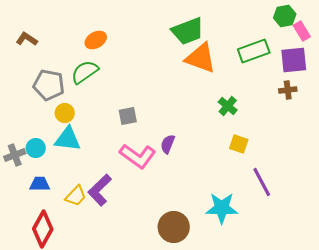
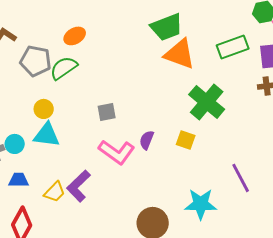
gray pentagon: (49, 85) -> (36, 61), moved
green cross: (228, 106) -> (207, 102), size x1.8
yellow square: (239, 144) -> (186, 140), moved

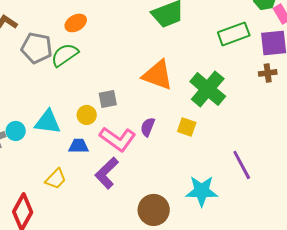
orange triangle: (180, 54) -> (158, 75), moved
yellow circle: (44, 109) -> (87, 115), moved
blue trapezoid: (19, 180) -> (79, 146), moved
purple L-shape: (79, 186) -> (107, 173), moved

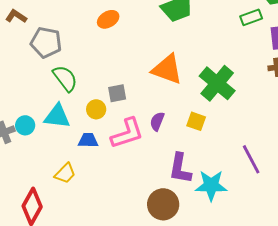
orange ellipse: (76, 23) -> (108, 19), moved
green rectangle: (234, 34) -> (251, 17), moved, size x0.7
green semicircle: (65, 55) -> (65, 78), moved, turned 88
pink L-shape: (118, 139) -> (127, 133), turned -54
purple L-shape: (107, 173) -> (180, 168), moved, turned -36

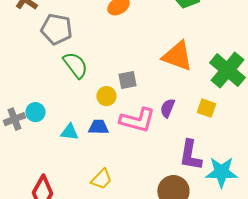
cyan triangle: (57, 116) -> (69, 132), moved, size x0.7
pink L-shape: (127, 133) -> (137, 120), turned 33
yellow trapezoid: (65, 173) -> (101, 179), moved

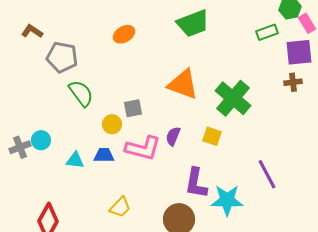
yellow trapezoid: (101, 179) -> (120, 207), moved

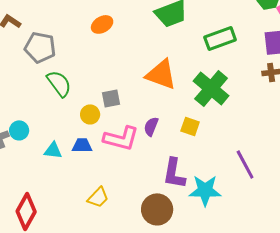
green rectangle: (267, 32) -> (220, 38), moved, size x1.4

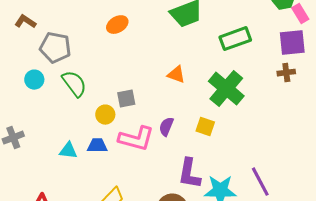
orange triangle: (161, 74) -> (176, 75), size x0.6
cyan circle: (19, 130) -> (34, 80), moved
purple line: (245, 164) -> (260, 182), moved

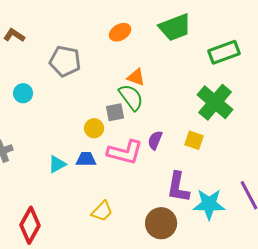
orange ellipse: (117, 25) -> (120, 32), moved
gray pentagon: (55, 48) -> (65, 61), moved
orange triangle: (176, 75) -> (136, 77), moved
green semicircle: (74, 84) -> (131, 97), moved
cyan triangle: (68, 151) -> (57, 164), turned -36

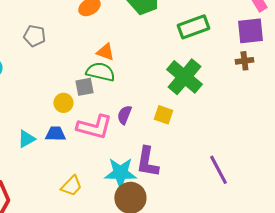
gray pentagon: (65, 61) -> (34, 36), size x0.7
green semicircle: (131, 97) -> (100, 72), turned -40
cyan star: (209, 204) -> (120, 173), moved

